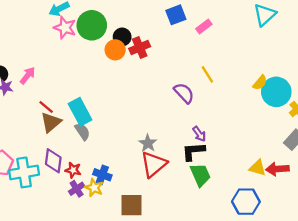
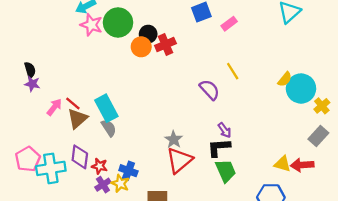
pink arrow: (28, 76) -> (54, 107), moved

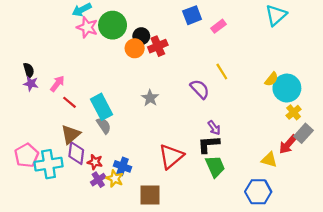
yellow cross: (322, 106) -> (294, 112), moved
pink arrow: (54, 107) -> (57, 84), moved
brown triangle: (77, 119) -> (71, 134), moved
gray star: (174, 139) -> (150, 98), moved
red arrow: (302, 165) -> (288, 144), moved, turned -45

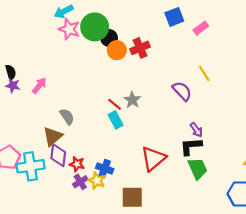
black circle: (141, 36) -> (109, 38), moved
red line: (70, 102) -> (115, 104), moved
cyan rectangle: (102, 107) -> (116, 120), moved, size x0.7
gray semicircle: (104, 126) -> (67, 117), moved

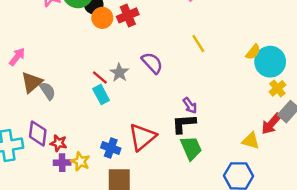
purple semicircle: (182, 91) -> (152, 63), moved
brown triangle: (53, 136) -> (32, 82), moved
blue cross: (105, 168) -> (111, 148), moved
purple cross: (80, 182) -> (62, 163), turned 32

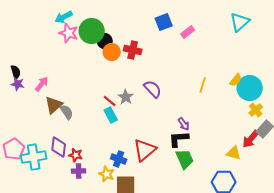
red cross: (128, 15) -> (133, 50), turned 36
yellow line: (198, 43) -> (203, 85), moved, turned 49
yellow star: (80, 161) -> (107, 174), moved

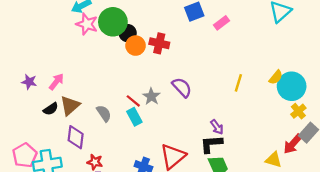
black semicircle: (16, 72) -> (51, 109), moved, turned 72
gray semicircle: (67, 112) -> (104, 113), moved
purple diamond: (59, 147) -> (76, 137), moved

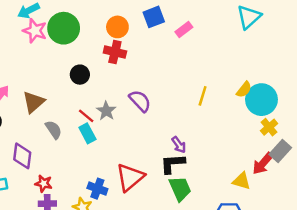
black circle: (128, 33) -> (80, 75), moved
orange circle: (136, 46) -> (117, 27), moved
brown triangle: (70, 105) -> (34, 102), moved

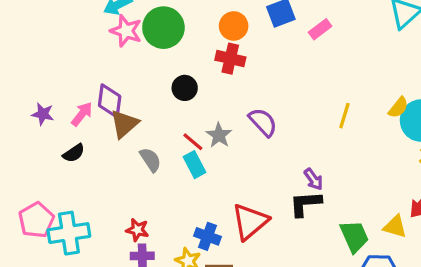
purple diamond: (22, 156) -> (110, 101), moved
green trapezoid: (180, 189) -> (354, 236), moved

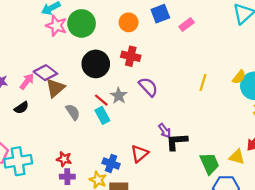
red cross: (230, 59) -> (131, 56), moved
black circle: (185, 88) -> (96, 64), size x1.6
purple diamond: (110, 101) -> (45, 73), turned -60
purple arrow: (313, 179) -> (165, 131), moved
red triangle: (250, 222) -> (140, 154), size x0.7

